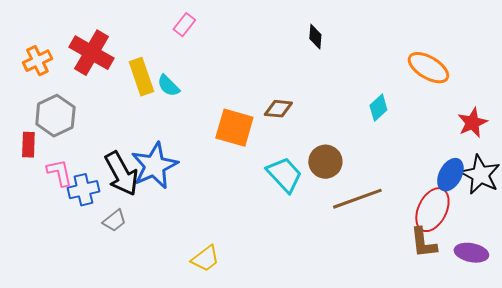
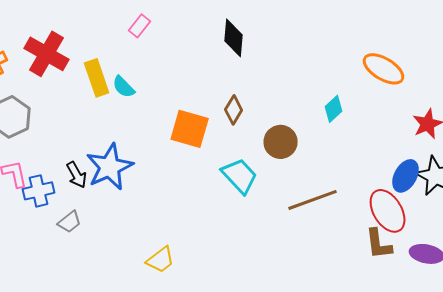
black diamond: (315, 37) -> (234, 38), moved, size x1.5
brown diamond: (278, 109) -> (234, 110), turned -64
brown circle: (325, 162) -> (281, 142), moved
black arrow: (121, 174) -> (77, 175), size x0.6
red ellipse: (432, 210) -> (388, 211), turned -57

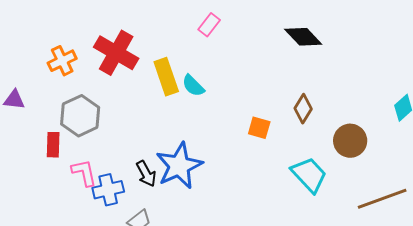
black diamond: (234, 38) -> (303, 37), turned -48
orange square: (190, 129) -> (259, 128), size x0.6

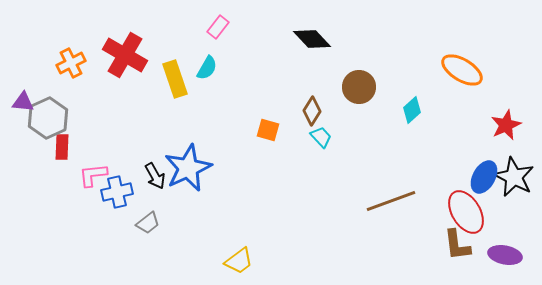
cyan semicircle: (193, 86) -> (207, 68), moved, turned -105
gray hexagon: (80, 116) -> (48, 118), moved
brown circle: (350, 141) -> (359, 87), moved
pink L-shape: (84, 173) -> (93, 175), turned -84
cyan trapezoid: (309, 175) -> (321, 137), moved, size x0.6

